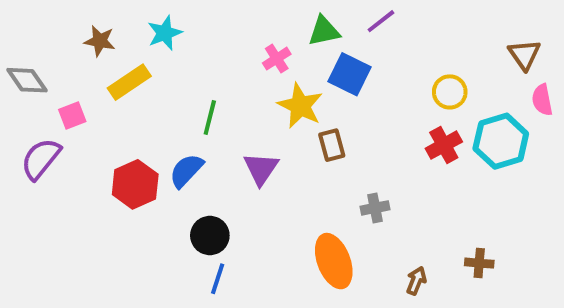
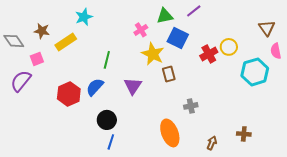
brown star: (100, 41) -> (42, 31), moved
red cross: (444, 145) -> (209, 54), moved

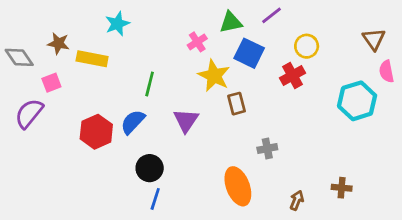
yellow rectangle: (66, 42) -> (92, 59), turned 45
yellow circle: (229, 47) -> (307, 46), moved

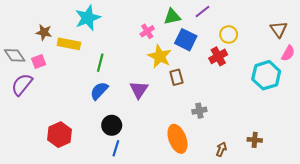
cyan star: (117, 24) -> (88, 18), size x1.4
gray diamond: (19, 57) -> (15, 55), moved
pink semicircle: (386, 71) -> (288, 53), turned -140
green line: (150, 84) -> (100, 63), moved
red hexagon: (96, 132) -> (60, 135), moved

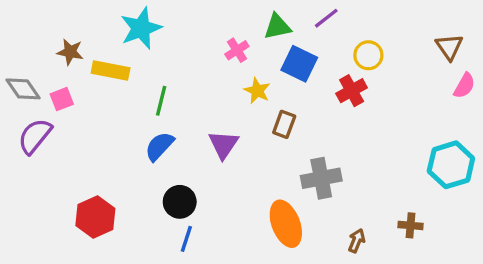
yellow star: (160, 56) -> (257, 91), size x0.7
cyan hexagon: (266, 75) -> (451, 165), moved
brown rectangle: (176, 77) -> (284, 124), turned 35
gray cross: (199, 111) -> (321, 178), size x1.6

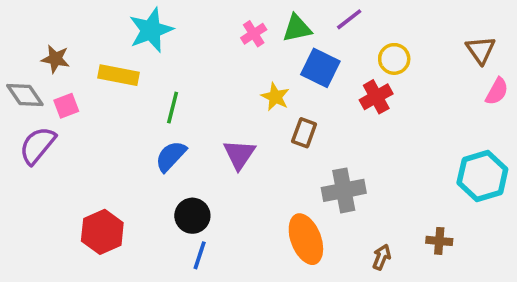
pink cross: (237, 50) -> (254, 34), moved
brown star: (70, 52) -> (55, 59), moved

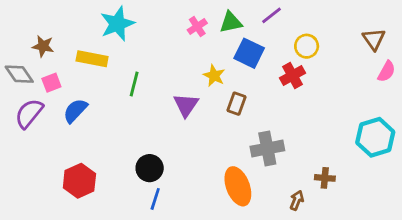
purple triangle: (239, 154) -> (186, 105), moved
blue semicircle: (171, 156) -> (75, 111), moved
brown cross: (439, 241) -> (325, 178), moved

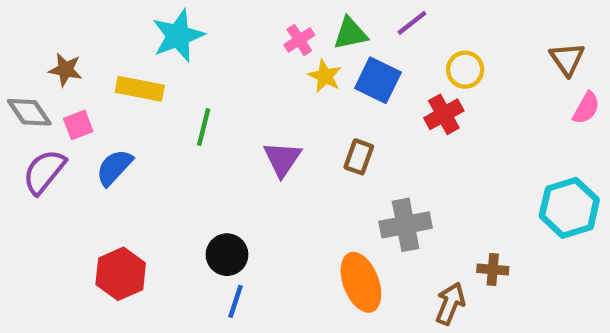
yellow star: (214, 76) -> (325, 76), moved
brown arrow: (297, 200) -> (450, 304), size x1.4

